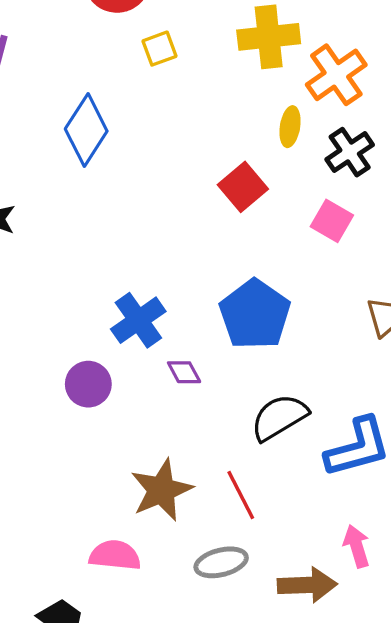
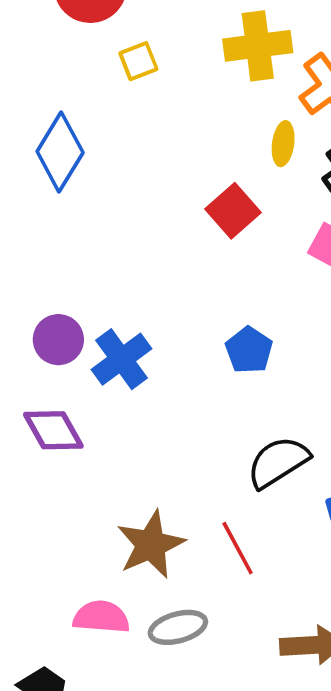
blue pentagon: (255, 314) -> (249, 350), size x0.6
purple diamond: (184, 372) -> (53, 430), moved, size x1.6
purple circle: (88, 384) -> (58, 340), moved
gray ellipse: (221, 562) -> (178, 627), moved

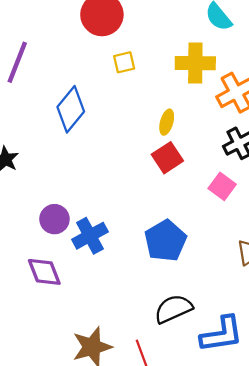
yellow ellipse: (283, 144) -> (167, 122), moved
blue pentagon: (249, 350) -> (165, 241), size x1.5

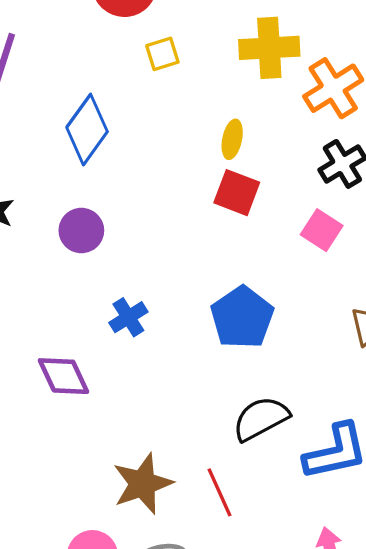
red square: (167, 158) -> (237, 193), turned -32
purple circle: (54, 219) -> (81, 231), moved
blue cross: (90, 236) -> (128, 317), size x0.7

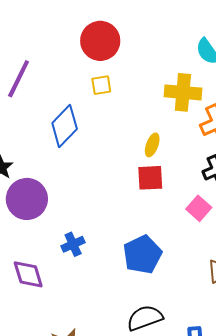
yellow square: (162, 54) -> (101, 85), moved
red square: (237, 193) -> (150, 178), turned -32
purple circle: (81, 231) -> (27, 199), moved, size x1.5

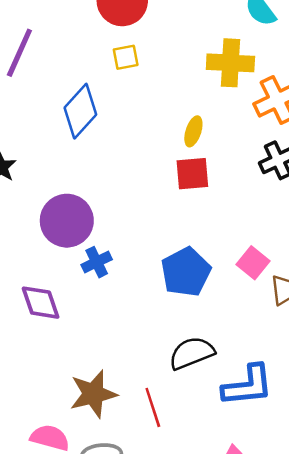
purple circle: (27, 199) -> (67, 221), moved
pink square: (199, 208) -> (253, 263), moved

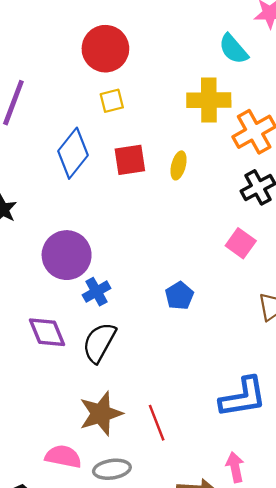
red square: (192, 174) -> (130, 160), moved
pink square: (253, 263) -> (241, 243), moved
blue pentagon: (186, 272) -> (179, 296), size x0.6
black semicircle: (192, 353) -> (99, 343), moved, turned -36

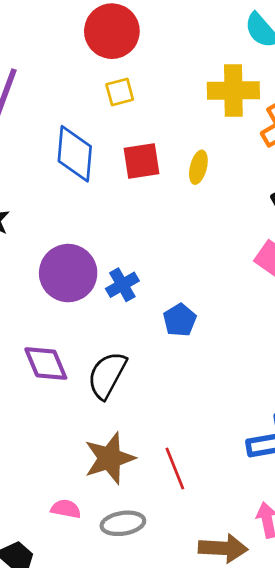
blue diamond: (73, 153) -> (75, 154), turned -33
blue cross: (96, 292) -> (122, 285), moved
blue pentagon: (179, 296) -> (180, 320), moved
pink semicircle: (63, 457) -> (66, 509), size x0.7

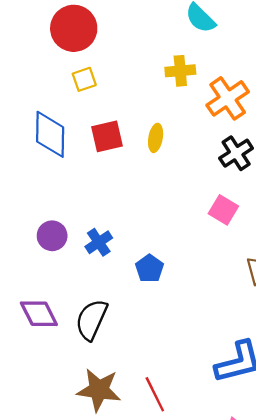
yellow cross: (233, 90) -> (180, 71), size x0.7
purple circle: (68, 273) -> (52, 236), size x0.6
brown star: (110, 458) -> (99, 390), turned 30

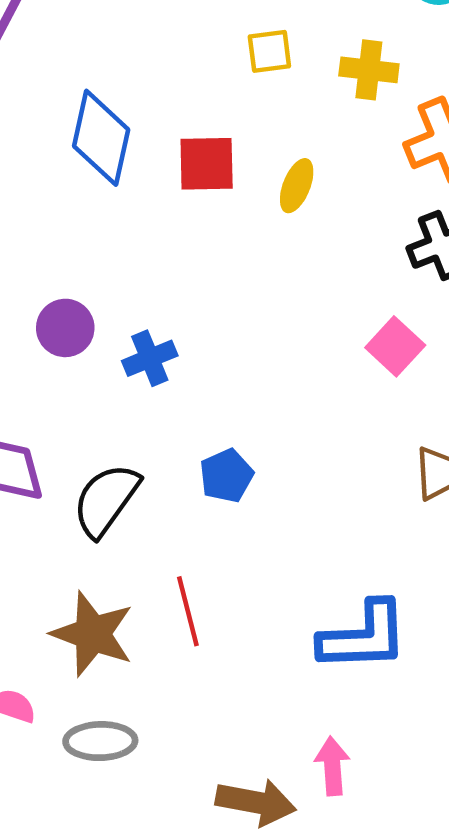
yellow square: (84, 79) -> (269, 51), moved
blue pentagon: (149, 268) -> (226, 476), moved
red line: (155, 394) -> (188, 611), moved

